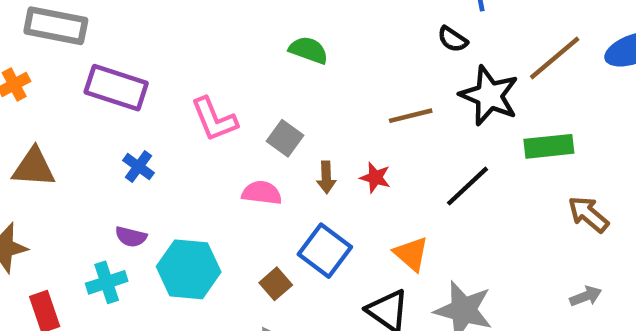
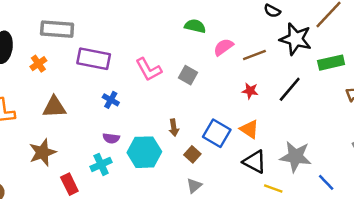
brown arrow: (326, 177) -> (174, 128), moved
red star: (375, 178) -> (250, 91), moved
pink semicircle: (262, 193) -> (223, 47), moved, turned -36
orange triangle: (411, 254) -> (249, 129), moved

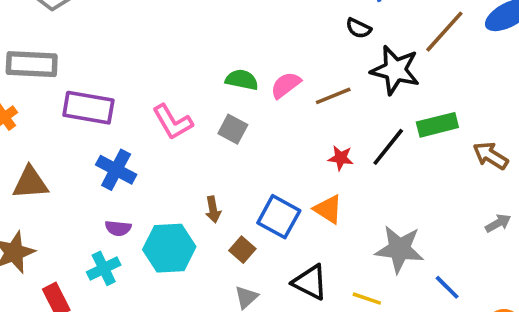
green semicircle: (195, 26) -> (242, 80), moved
green rectangle: (331, 63) -> (437, 125), moved
red star: (250, 91) -> (341, 158), moved
blue cross: (111, 100) -> (116, 170), size x1.5
black triangle: (255, 162) -> (310, 282), moved

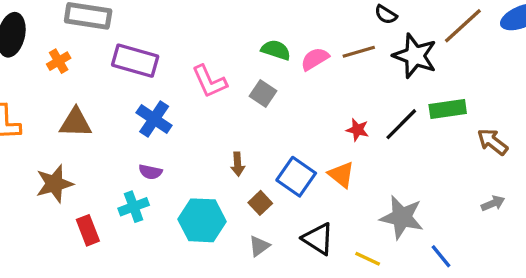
brown line: (333, 96) -> (359, 52), moved
cyan hexagon: (169, 248) -> (202, 220), moved

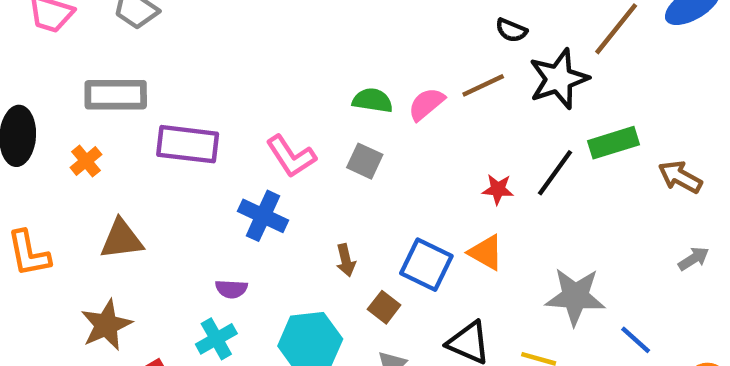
black star: (415, 56) -> (559, 79), turned -30
blue cross: (154, 119) -> (263, 216), moved

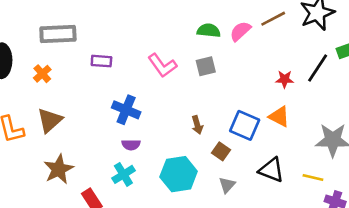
purple rectangle: (188, 144) -> (101, 61), size x0.6
gray square: (365, 161) -> (206, 66), turned -36
blue cross: (263, 216) -> (126, 110), moved
brown triangle: (122, 239) -> (50, 120), moved, turned -32

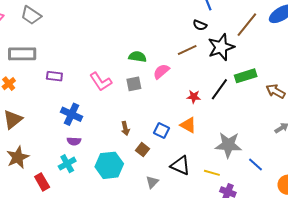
pink semicircle: (240, 31) -> (161, 71), moved
blue square: (245, 125) -> (161, 130), size x0.7
gray triangle: (227, 185) -> (152, 182), moved

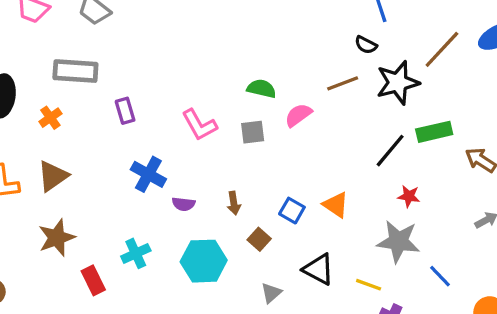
purple rectangle: (54, 76) -> (125, 111), turned 63
red star: (194, 97) -> (409, 196), moved
purple semicircle: (74, 141) -> (184, 204), moved

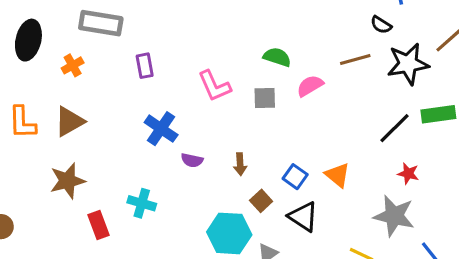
cyan cross: (136, 253) -> (142, 203), turned 36
cyan hexagon: (204, 261) -> (229, 233), moved
black triangle: (319, 269) -> (303, 217), moved

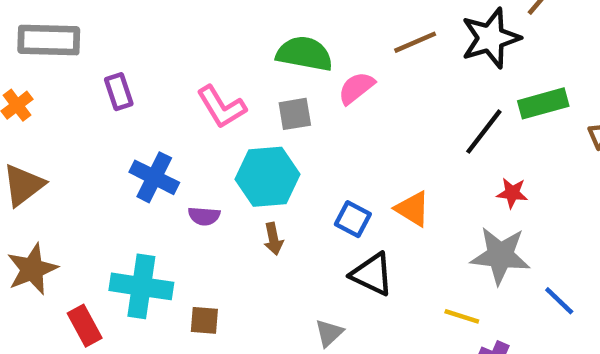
green semicircle: (277, 57) -> (304, 54), size x1.4
brown arrow: (240, 164) -> (273, 239), moved
brown square: (261, 201) -> (204, 320), moved, turned -35
cyan cross: (142, 203) -> (141, 286), size x1.5
cyan hexagon: (229, 233) -> (267, 177), moved

